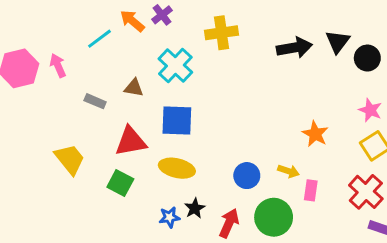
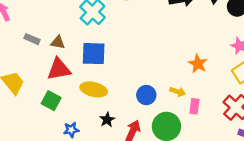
brown triangle: (134, 88) -> (58, 42), moved
blue star: (169, 217) -> (71, 130), moved

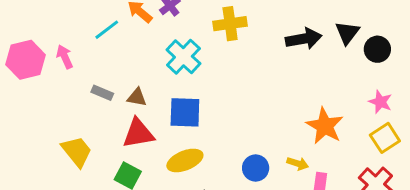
orange star: (198, 64) -> (325, 126), size x1.4
yellow ellipse: (94, 89) -> (185, 160), turned -35

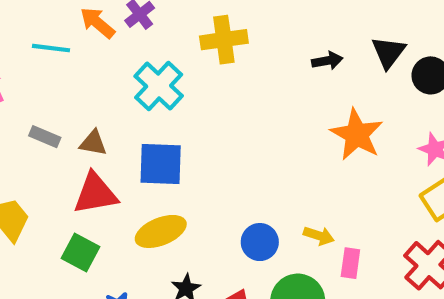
cyan line: (107, 30) -> (51, 48), turned 44
black arrow: (304, 39) -> (327, 61), size x0.6
orange star: (325, 126) -> (357, 134), moved

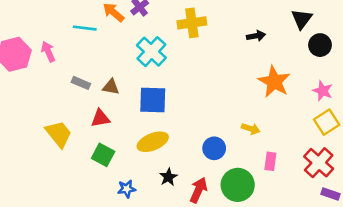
black triangle: (388, 52) -> (302, 19), moved
red triangle: (95, 194) -> (100, 118), moved, size x0.7
yellow arrow: (319, 236) -> (251, 129), moved

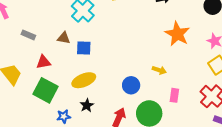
brown triangle: (111, 87) -> (64, 38), moved
blue square: (153, 100) -> (84, 48), size x0.7
green square: (103, 155) -> (45, 90), size x1.4
black star: (168, 177) -> (87, 105), moved

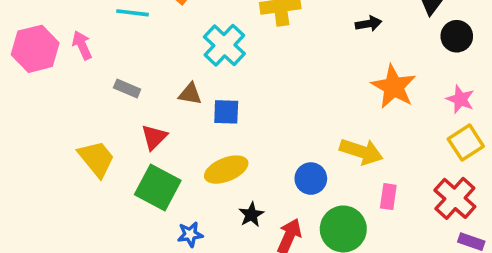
red triangle: (43, 62) -> (154, 137), turned -35
yellow arrow: (159, 70) -> (361, 152), size x1.6
black star: (87, 105) -> (251, 215), moved

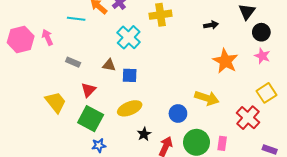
pink star: (460, 99) -> (262, 56), moved
pink rectangle: (388, 197) -> (222, 143), moved
red cross: (455, 198) -> (248, 118), moved
blue star: (190, 234) -> (99, 145), moved

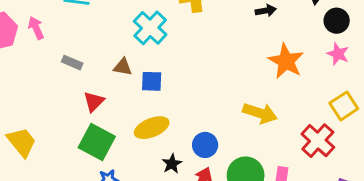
yellow trapezoid: (56, 102) -> (22, 142), moved
blue circle: (178, 113) -> (205, 145), moved

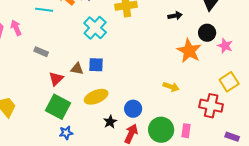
black circle: (337, 21) -> (207, 33), moved
brown triangle: (123, 67) -> (77, 69), moved
yellow arrow: (260, 113) -> (171, 87), size x0.7
red cross: (318, 141) -> (211, 106), turned -30

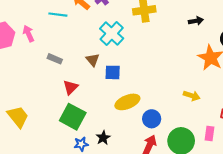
brown triangle: (77, 69) -> (93, 60), moved, turned 40
yellow ellipse: (96, 97) -> (127, 102), moved
black star: (110, 122) -> (103, 138), moved
pink rectangle: (186, 131) -> (210, 134), moved

